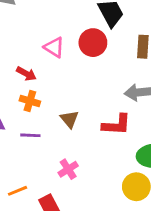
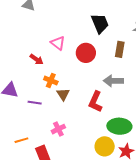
red circle: (93, 43) -> (86, 53), moved
orange cross: (30, 101) -> (51, 80), moved
red L-shape: (117, 125) -> (95, 102), turned 105

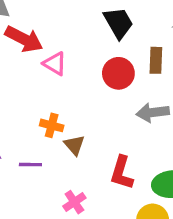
red circle: (86, 53) -> (118, 73), moved
red arrow: (36, 59) -> (24, 39), moved, size x1.6
red L-shape: (95, 102) -> (122, 173), moved

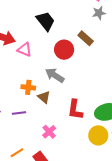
black trapezoid: (118, 23) -> (46, 21), moved
brown rectangle: (156, 60) -> (86, 38), turned -42
gray arrow: (153, 112) -> (55, 75), moved, turned 48

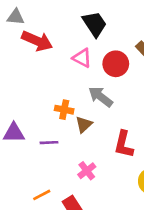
pink triangle: (25, 50) -> (82, 58), moved
brown triangle: (44, 97) -> (84, 124), turned 32

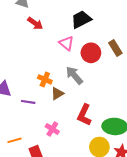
black trapezoid: (95, 24) -> (81, 19), turned -95
red arrow: (37, 41) -> (35, 23), size x0.7
pink cross: (87, 171) -> (52, 129), turned -32

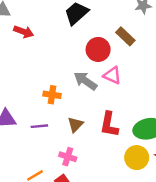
pink triangle: (66, 43) -> (112, 75), moved
brown triangle: (57, 94) -> (75, 125), moved
pink cross: (52, 129) -> (68, 157), moved

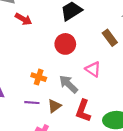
red circle: (98, 49) -> (65, 44), moved
gray arrow: (85, 81) -> (68, 84), moved
purple line: (39, 126) -> (32, 103), moved

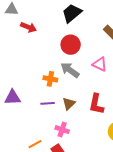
gray arrow: (68, 84) -> (70, 70), moved

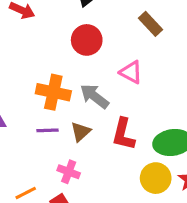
gray arrow: (70, 70) -> (94, 96), moved
orange cross: (50, 79) -> (53, 92), size x1.5

